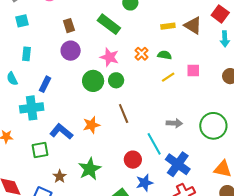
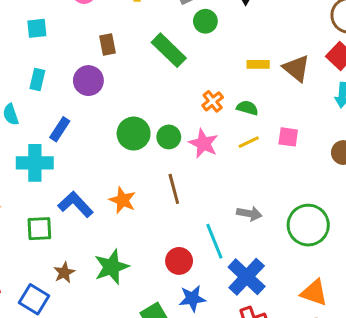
purple circle: (71, 51) -> (88, 81), moved
pink star: (109, 57) -> (204, 143), moved
orange star: (91, 125) -> (123, 200), turned 30

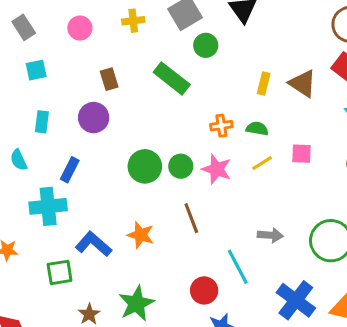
yellow rectangle: (258, 64) -> (264, 83), turned -70
orange cross: (213, 101) -> (221, 126), turned 35
blue cross: (247, 277) -> (296, 300), moved

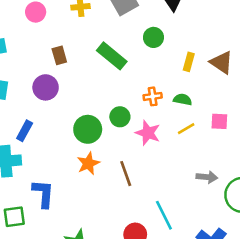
green circle: (206, 45) -> (153, 37), moved
green circle: (181, 166) -> (120, 117), moved
orange star: (141, 235) -> (88, 163), moved, turned 30
gray arrow: (270, 235) -> (207, 177), moved
blue L-shape: (93, 244) -> (43, 194), turned 52

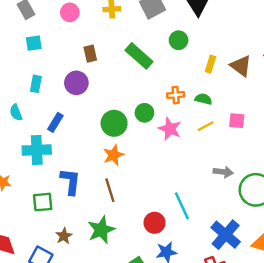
brown line: (126, 174) -> (110, 190), moved

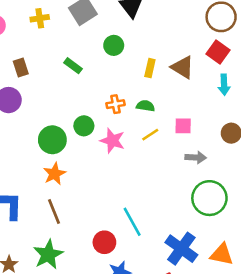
green rectangle: (139, 56) -> (73, 66), size x0.6
gray arrow: (223, 172) -> (196, 157), moved

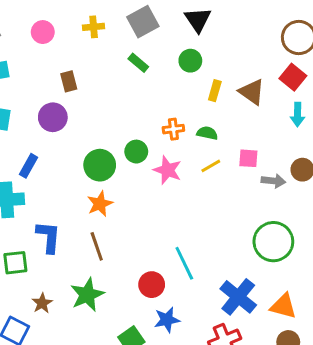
green circle: (114, 45) -> (190, 61), moved
green rectangle: (73, 66) -> (138, 63), moved
gray arrow: (196, 157) -> (273, 181), moved

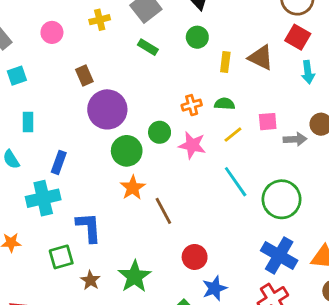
purple circle: (53, 117) -> (107, 109), moved, size x1.4
green circle: (273, 242) -> (282, 199), moved
brown line: (97, 246) -> (163, 211), moved
cyan line: (184, 263) -> (236, 182), moved
brown star: (42, 303) -> (90, 280), moved

